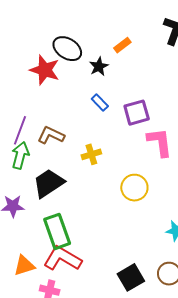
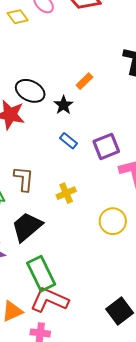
brown L-shape: (51, 135) -> (24, 179), turned 76

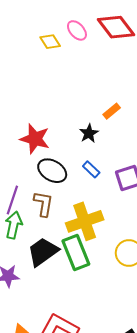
black ellipse: (30, 91) -> (52, 171), moved
yellow cross: (66, 193) -> (85, 221), size x1.8
green rectangle: (41, 274) -> (76, 252), moved

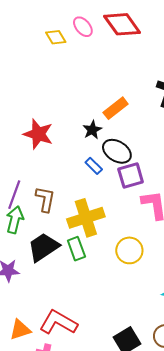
orange rectangle: (112, 111) -> (116, 108), size x1.4
black ellipse: (52, 171) -> (117, 151), moved
green rectangle: (76, 252) -> (76, 249), size x0.7

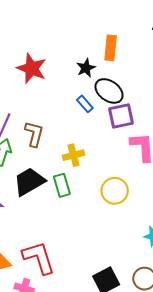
orange rectangle: (116, 108) -> (111, 48), turned -50
yellow cross: (86, 218) -> (73, 155), size x0.6
red L-shape: (58, 322) -> (39, 258), turned 39

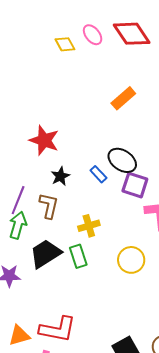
orange rectangle: (111, 48) -> (123, 98), moved, turned 45
black star: (86, 68) -> (60, 176), moved
purple square: (121, 116) -> (135, 185), turned 32
red L-shape: (39, 258) -> (58, 329), turned 120

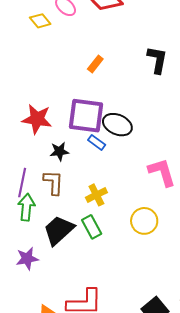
orange rectangle: (123, 98) -> (95, 64), moved, size x0.7
black star: (60, 176) -> (59, 151), turned 30
purple square: (135, 185) -> (86, 116), moved, size x1.4

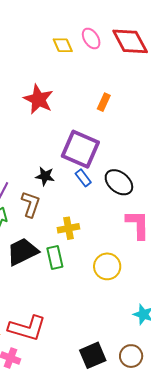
orange rectangle: (95, 64) -> (104, 102), turned -30
red star: (37, 119) -> (38, 99), moved
black ellipse: (117, 125) -> (119, 182), moved

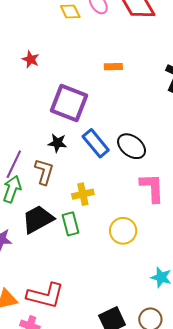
red star: (38, 99) -> (31, 59), moved, size x0.6
orange rectangle: (104, 102) -> (113, 67), turned 66
purple square: (80, 149) -> (69, 103), moved
blue rectangle: (83, 178) -> (96, 143), size x1.6

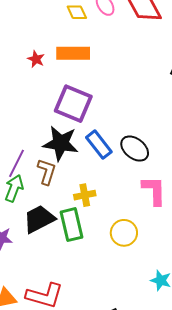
orange rectangle: (113, 67) -> (73, 53), moved, size x1.8
black star: (57, 143) -> (61, 143), size x1.8
green rectangle: (71, 224) -> (72, 225), size x1.4

